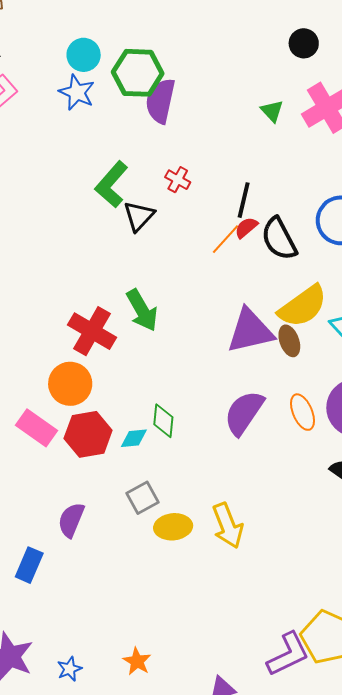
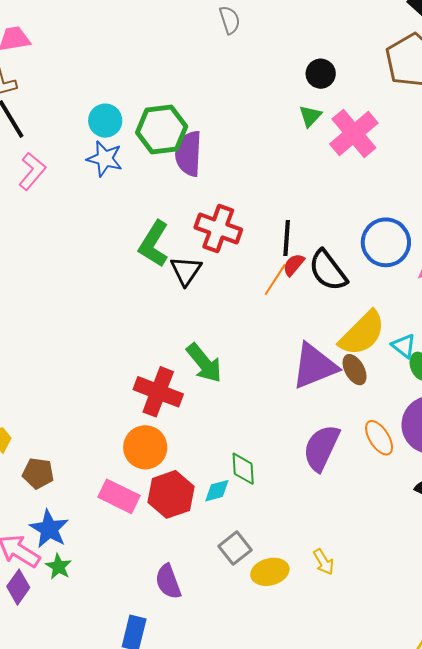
green triangle: (272, 111) -> (310, 116), moved, turned 35
red cross: (178, 180) -> (218, 228), size x1.8
purple semicircle: (71, 520) -> (168, 582), turned -33
yellow arrow: (228, 526) -> (324, 562), size x0.6

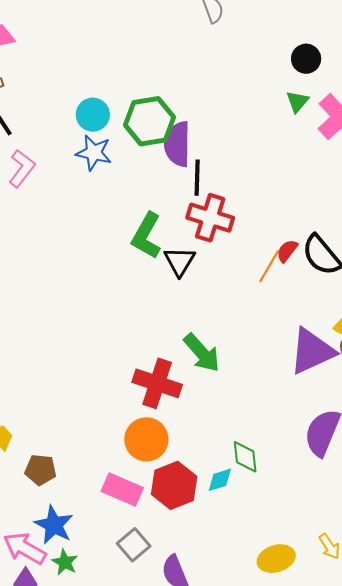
black line: (287, 238) -> (197, 178), moved
gray square: (235, 548) -> (134, 545), moved

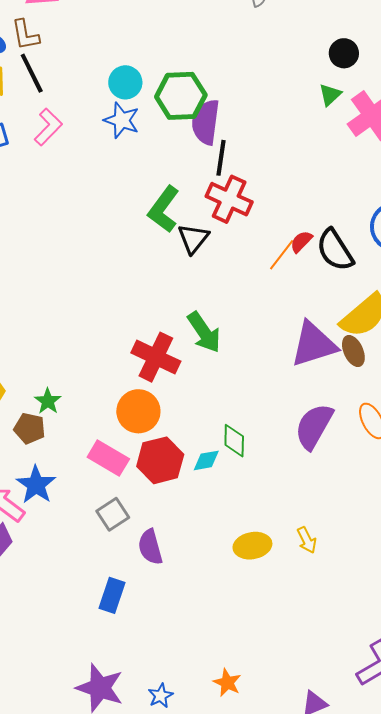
green star: (65, 562) -> (48, 401), moved

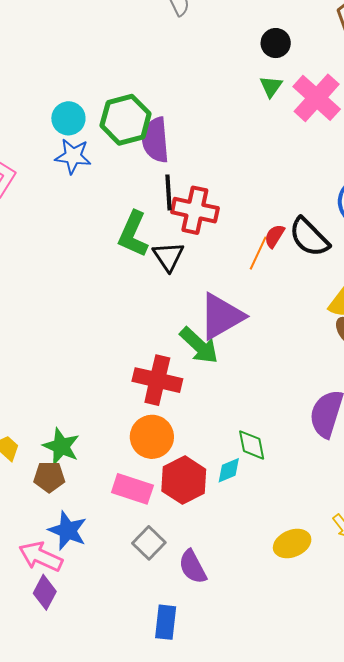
black line: (221, 158) -> (169, 192), moved
purple triangle: (314, 344) -> (221, 316), moved
green star: (48, 401) -> (61, 446), size x1.4

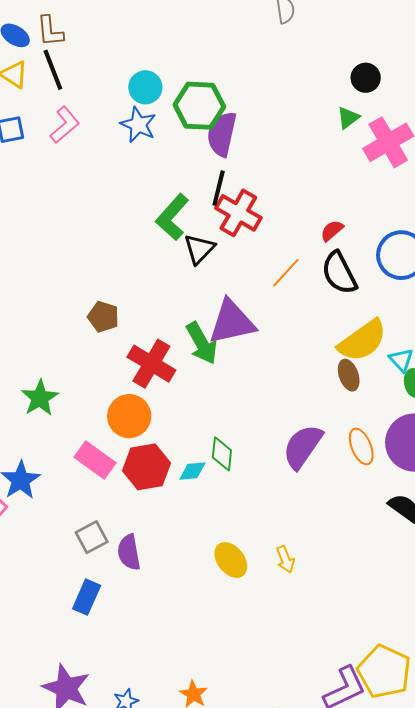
red semicircle: (274, 236) -> (332, 231), moved
brown pentagon: (49, 477) -> (103, 317), moved
gray square: (149, 543) -> (92, 537), moved
yellow ellipse: (292, 544) -> (231, 560), turned 57

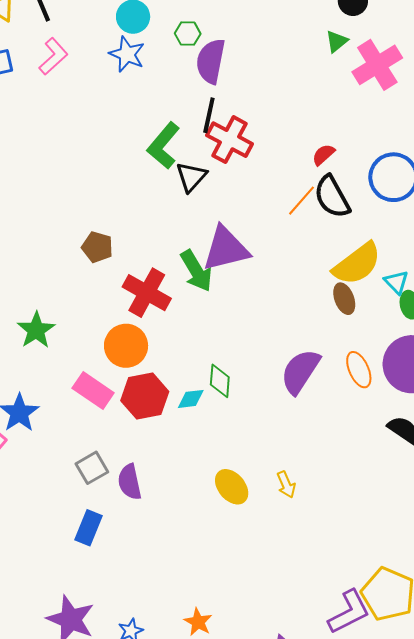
green hexagon: (199, 106) -> (188, 34), size x0.5
orange line: (286, 273) -> (301, 201), moved

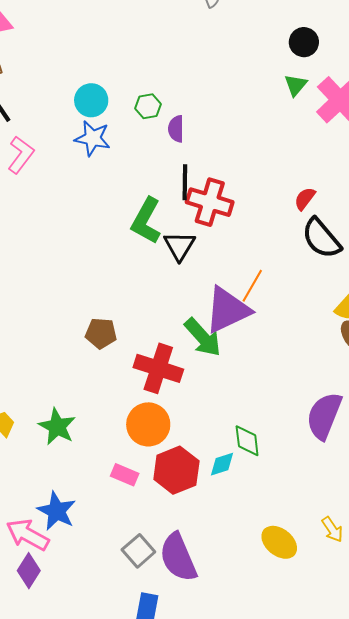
purple semicircle: (211, 61) -> (176, 129), size x0.6
orange line: (301, 201) -> (252, 286), moved
pink rectangle: (93, 391) -> (125, 475), size x0.7
purple semicircle: (130, 482) -> (178, 557), size x1.4

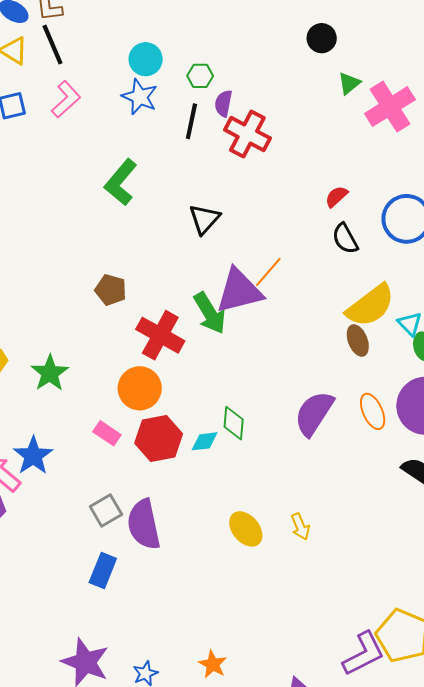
black circle: (304, 42) -> (322, 38), moved
black line: (185, 182) -> (191, 121), moved
red cross: (210, 202) -> (247, 134), moved
green L-shape: (146, 221) -> (121, 182), moved
black semicircle: (321, 238) -> (345, 239), size x0.7

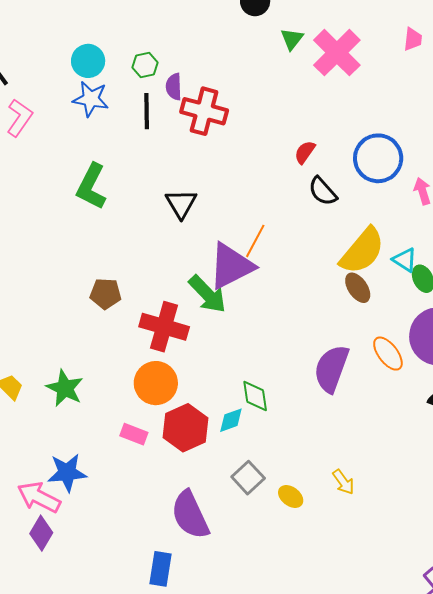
blue star: (33, 456) -> (67, 473), turned -30
gray square: (106, 511) -> (248, 478), moved
yellow ellipse: (246, 529) -> (291, 496), size x0.7

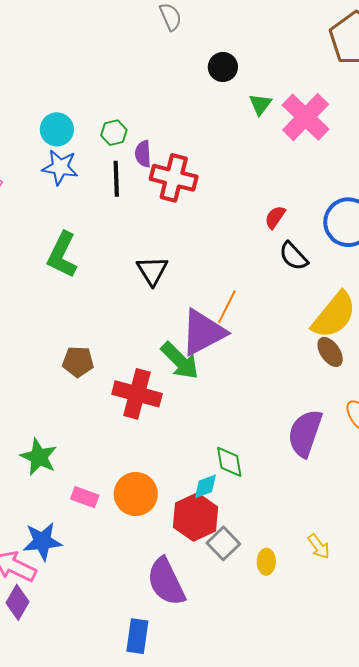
orange circle: (156, 383) -> (136, 494), moved
red hexagon: (185, 428) -> (195, 517), moved
pink rectangle: (134, 434) -> (85, 497), moved
yellow ellipse: (291, 496) -> (266, 562), turned 55

